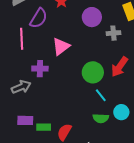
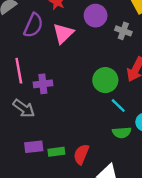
gray cross: (113, 33) -> (123, 31), turned 32
pink line: (22, 39) -> (19, 71), moved
pink triangle: (61, 46) -> (63, 33), moved
gray arrow: (21, 87) -> (24, 108), turned 66

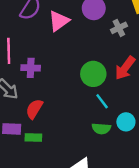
gray cross: (123, 31) -> (119, 28), turned 35
red semicircle: (81, 154) -> (34, 109), moved

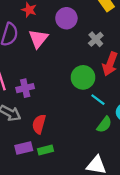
gray cross: (119, 28) -> (96, 39), moved
green semicircle: (101, 129) -> (104, 124), turned -42

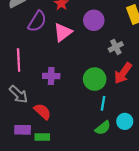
purple cross: (25, 88) -> (51, 76), moved
cyan line: (98, 100) -> (103, 103), turned 48
red semicircle: (39, 124) -> (42, 111), turned 102

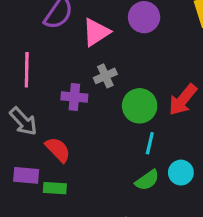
gray cross: (116, 47) -> (105, 76), moved

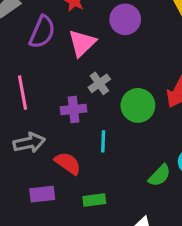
gray arrow: (23, 121) -> (29, 143), turned -48
cyan line: (150, 143) -> (103, 141), moved
green rectangle: (55, 188) -> (94, 200), moved

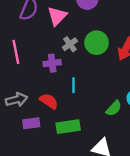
green circle: (138, 105) -> (97, 43), moved
gray arrow: (29, 143) -> (17, 100), moved
green rectangle: (94, 200) -> (68, 127), size x1.5

